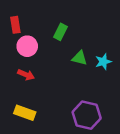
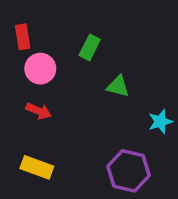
cyan star: (103, 62) -> (160, 122), moved

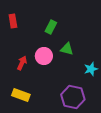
pink circle: (40, 69) -> (44, 56), moved
red arrow: (39, 111) -> (22, 63), turned -88

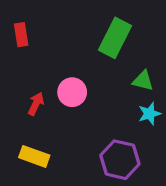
green rectangle: (51, 27) -> (115, 38), moved, size x1.6
green triangle: (67, 49) -> (143, 81), moved

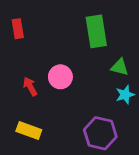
green rectangle: (115, 38) -> (96, 31), turned -36
red arrow: (36, 104) -> (30, 86), turned -54

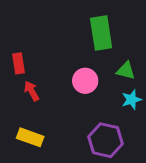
red rectangle: (18, 29) -> (19, 63), moved
pink circle: (60, 77) -> (85, 81), moved

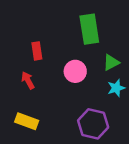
red rectangle: (19, 63) -> (37, 51), moved
green triangle: (126, 71) -> (111, 62), turned -42

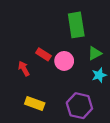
red rectangle: (37, 51) -> (43, 54), moved, turned -48
yellow rectangle: (27, 121) -> (35, 104), moved

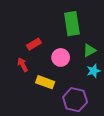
red rectangle: (43, 54) -> (34, 44), moved, turned -64
yellow rectangle: (35, 104) -> (45, 82), moved

